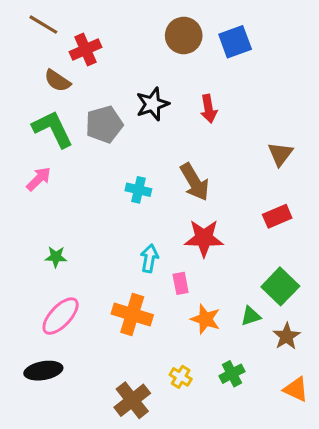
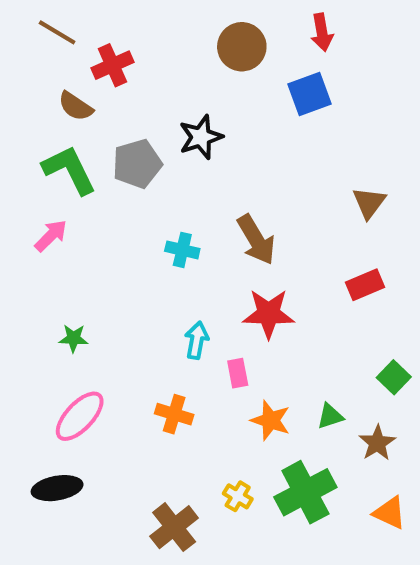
blue square: (235, 42) -> (310, 94), moved
red arrow: (209, 109) -> (322, 32), moved
green square: (280, 286) -> (394, 377), moved, size x0.7
orange cross: (132, 314) -> (174, 414), size x0.7
green cross: (232, 374) -> (305, 492), size x1.8

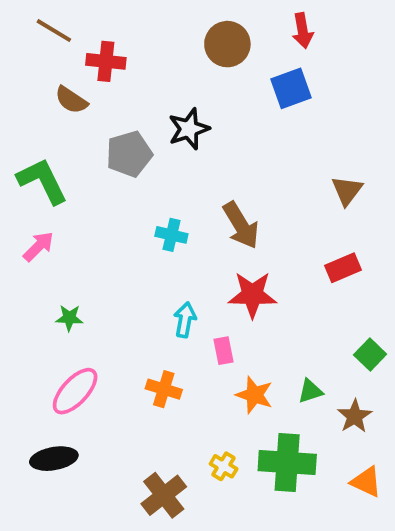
red cross: (112, 65) -> (106, 61), turned 30
green L-shape: (69, 170) -> (42, 181), moved
pink arrow: (51, 236) -> (38, 247), moved
green cross: (305, 492) -> (287, 462), turned 32

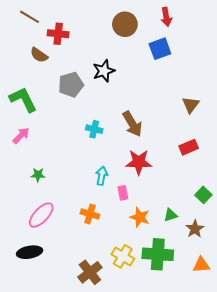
yellow cross: (224, 466) -> (123, 256), size x1.5
orange triangle: (366, 482) -> (201, 265), turned -30

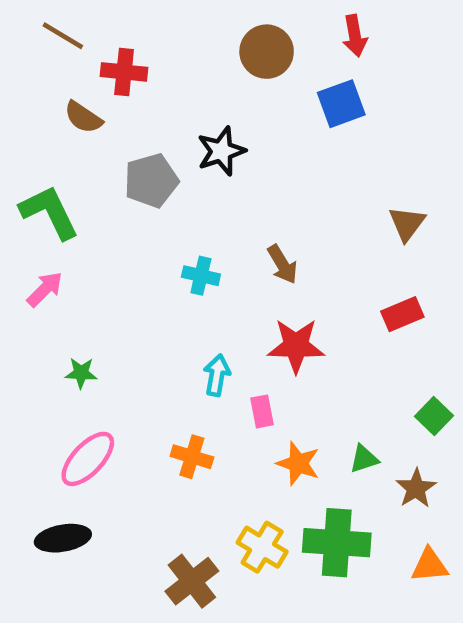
brown arrow: (132, 124) -> (282, 264), size x0.7

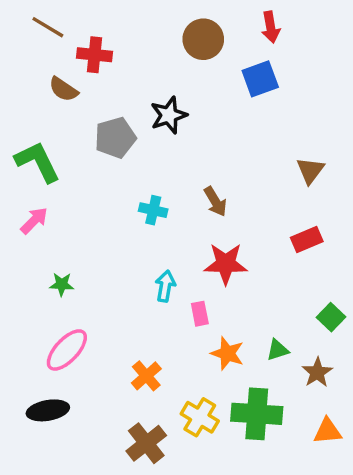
orange cross: (192, 457) -> (146, 376), moved, turned 32

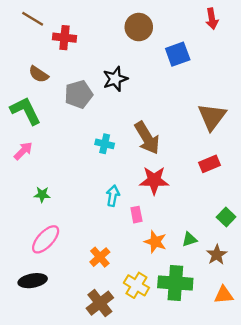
red arrow: (271, 27) -> (212, 19), moved
brown semicircle: (63, 89) -> (39, 74), moved
brown triangle: (310, 170) -> (212, 117), size x1.5
brown arrow: (215, 202) -> (147, 138), size x1.6

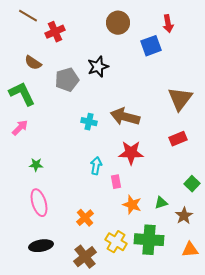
red arrow: (212, 19) -> (168, 24), moved
red cross: (64, 38) -> (55, 32), turned -30
brown arrow: (147, 138) -> (125, 117), turned 136
pink ellipse: (46, 239) -> (39, 203), turned -60
black ellipse: (33, 281) -> (41, 246), moved

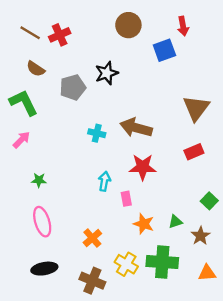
brown line: (28, 16) -> (30, 33), moved
brown cross: (85, 257) -> (92, 281), turned -30

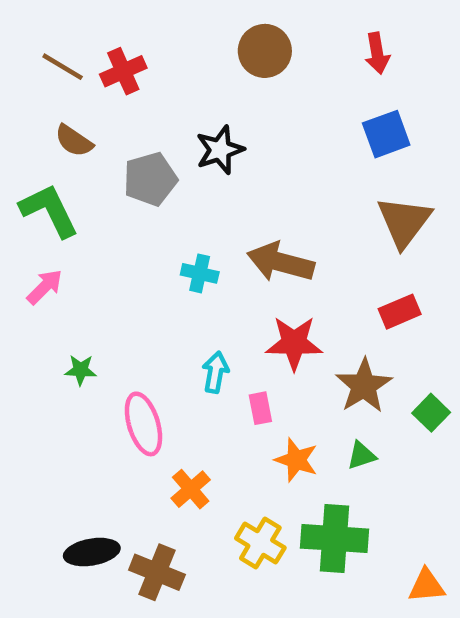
blue square: (164, 50) -> (386, 134), moved
pink ellipse: (42, 222) -> (143, 424), moved
brown star: (200, 236) -> (364, 386), moved, size x1.4
orange triangle: (207, 273) -> (427, 586), moved
brown cross: (92, 281) -> (157, 572), moved

